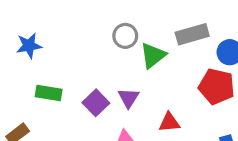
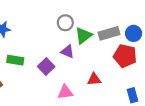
gray rectangle: (192, 34) -> (109, 33), moved
purple triangle: (129, 98) -> (67, 52), moved, turned -40

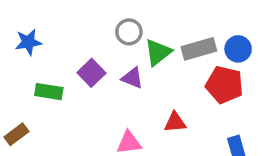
purple square: (46, 66) -> (91, 73), moved

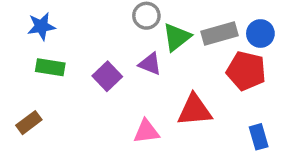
purple square: (91, 73) -> (107, 76), moved
green rectangle: (49, 92) -> (50, 67), moved
red triangle: (175, 122) -> (195, 110), size x1.5

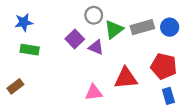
red pentagon: (246, 71) -> (164, 66), moved
purple square: (107, 76) -> (75, 39), moved

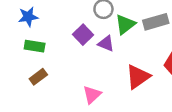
red triangle: (126, 78) -> (138, 77), turned -30
brown rectangle: (15, 86) -> (38, 77), moved
pink triangle: (94, 92) -> (92, 95), moved, turned -36

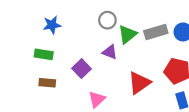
blue star: (28, 17) -> (52, 25), moved
purple square: (83, 35) -> (81, 69), moved
brown rectangle: (38, 77) -> (47, 83), turned 42

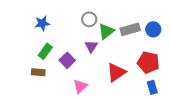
purple triangle: (110, 52) -> (91, 46), turned 40
green rectangle: (44, 54) -> (45, 51), moved, turned -63

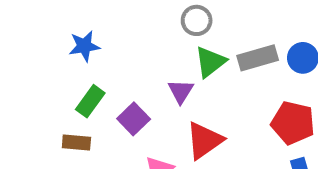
gray circle: (89, 19) -> (197, 20), moved
red triangle: (116, 72) -> (204, 141), moved

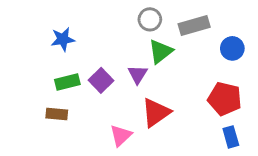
gray rectangle: (258, 58) -> (194, 26), moved
green rectangle: (90, 101) -> (67, 82), turned 40
purple square: (134, 119) -> (101, 80), moved

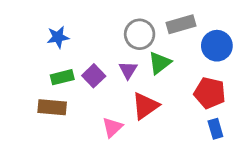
gray circle: (150, 19) -> (140, 34), moved, size x1.4
blue circle: (232, 48) -> (217, 46), size x1.4
green triangle: (161, 51) -> (160, 63), moved
brown rectangle: (57, 114) -> (52, 107), size x1.4

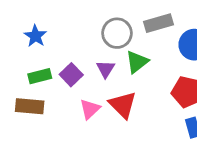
blue star: (58, 37) -> (35, 36), turned -30
red triangle: (145, 106) -> (123, 105), turned -40
pink triangle: (112, 127) -> (90, 109), moved

